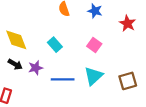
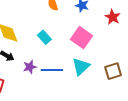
pink square: (94, 45) -> (81, 38), size x1.5
purple star: (36, 68) -> (30, 67), moved

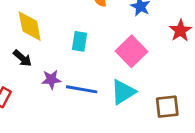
cyan rectangle: (44, 37) -> (79, 41), turned 40

